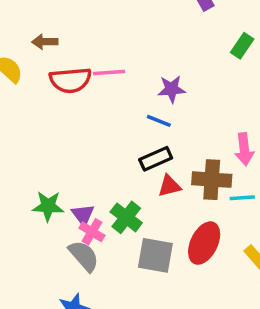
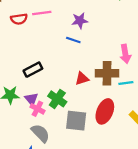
red semicircle: (70, 80) -> (19, 19), size x0.7
black rectangle: (156, 159) -> (33, 70), moved
gray semicircle: (84, 256) -> (40, 133), moved

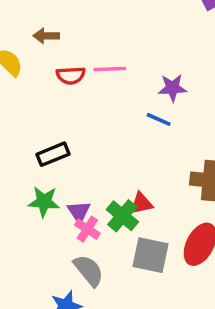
black rectangle: (33, 70) -> (53, 154), moved
red triangle: (82, 79) -> (141, 204), moved

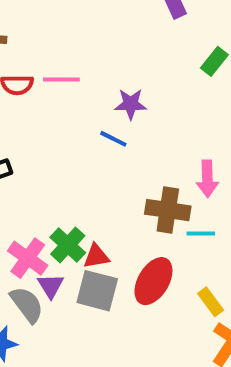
red triangle: (141, 204) -> (96, 256), moved
purple triangle: (79, 212) -> (51, 286), moved
pink cross: (87, 229) -> (28, 258), size x1.4

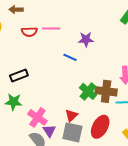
blue line: (113, 139) -> (70, 57), moved
green cross: (68, 245) -> (88, 91), moved
red triangle: (96, 256) -> (71, 115), turned -32

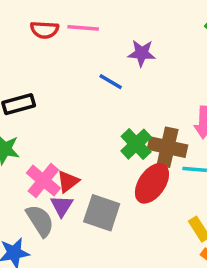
red triangle: (71, 115) -> (68, 182), moved
red ellipse: (100, 127) -> (152, 183), moved

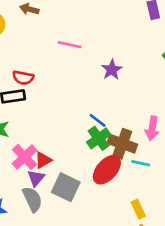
red semicircle: (44, 30) -> (23, 78), moved
purple star: (142, 53) -> (112, 70), turned 30
blue line: (111, 82) -> (98, 120), moved
gray semicircle: (40, 221) -> (32, 199), moved

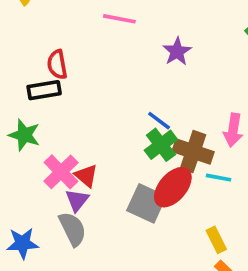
red semicircle: (23, 78) -> (57, 65), turned 70
red triangle: (43, 160) -> (86, 176), turned -48
gray square: (66, 187) -> (146, 203), moved

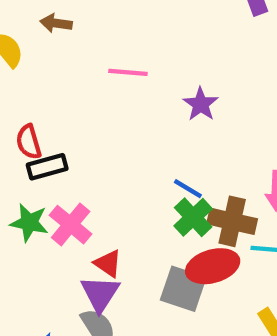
red semicircle: (57, 65) -> (29, 142), moved
pink cross: (61, 172) -> (71, 225), moved
red ellipse: (173, 187) -> (213, 266), turned 39
purple triangle: (77, 200) -> (100, 294), size x1.4

